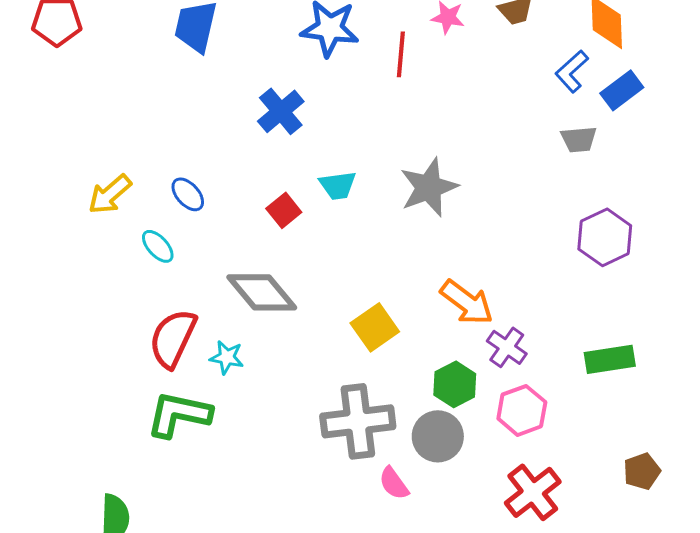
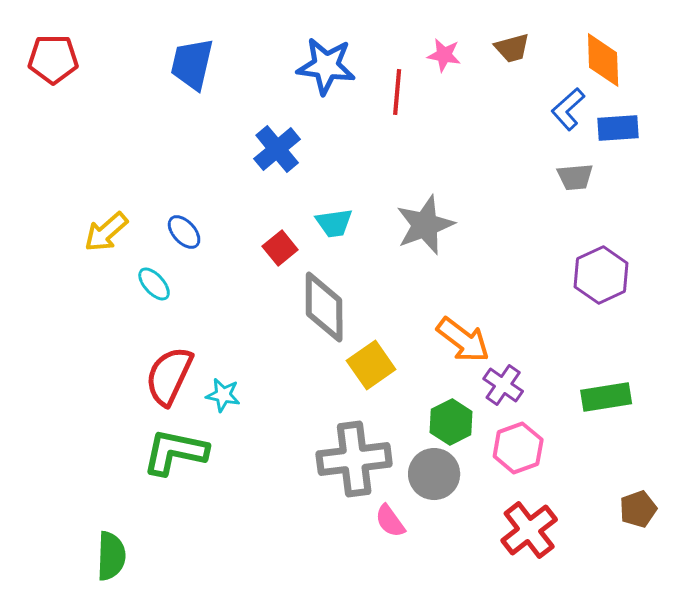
blue rectangle: (622, 90) -> (618, 128), turned 33
gray diamond: (262, 292) -> (324, 307), moved, turned 40

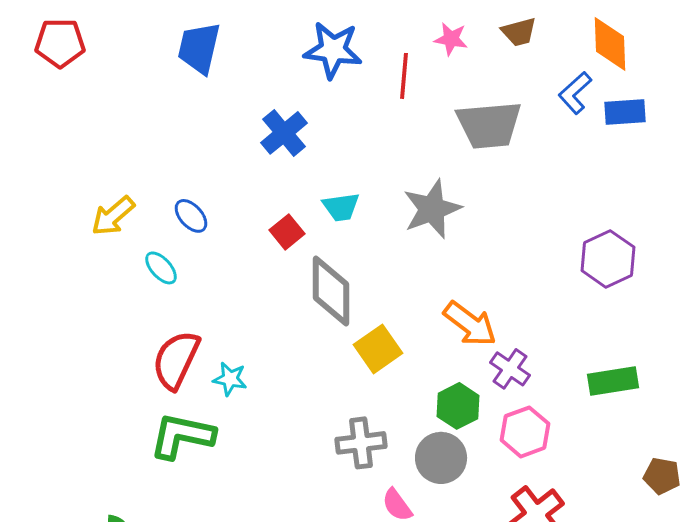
gray trapezoid: (575, 177) -> (489, 125), moved, size x1.8
gray cross: (354, 459) -> (361, 443), size x0.7
brown pentagon: (638, 509) -> (662, 476), moved, turned 30

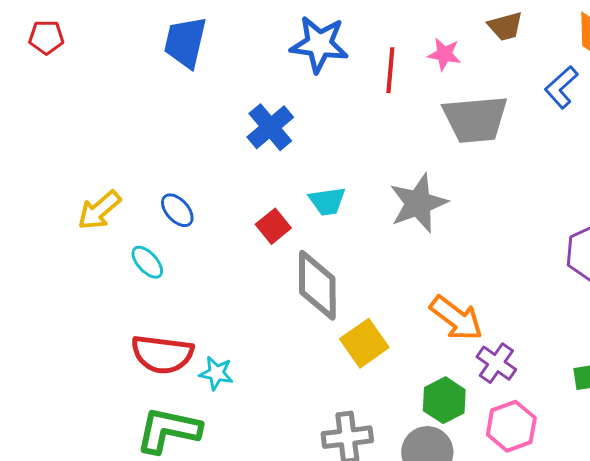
pink star: (451, 39) -> (444, 54), moved
red pentagon: (60, 43) -> (46, 37), size x0.7
red semicircle: (176, 360) -> (162, 354), turned -108

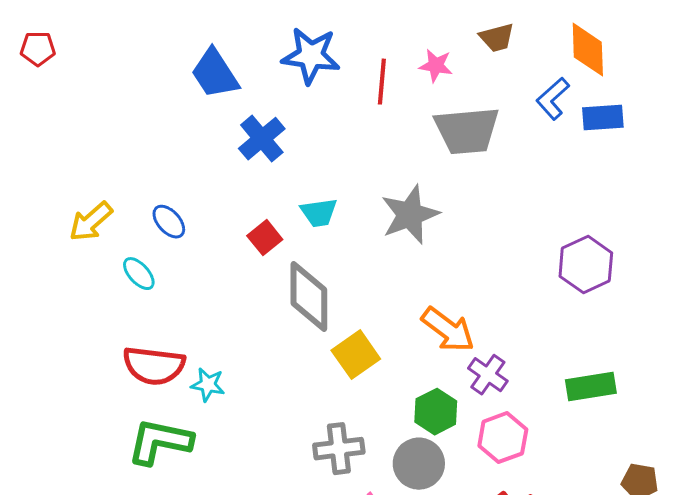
blue trapezoid: (185, 42) -> (215, 74), moved, turned -46

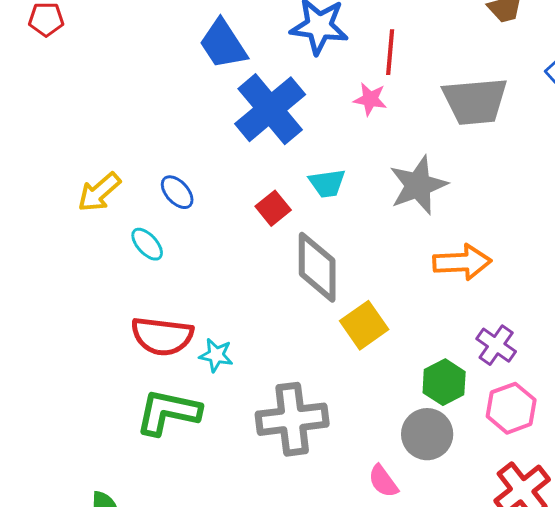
pink star: (436, 66) -> (370, 99), moved
blue cross: (262, 139) -> (270, 109), size x1.5
orange arrow: (448, 330) -> (462, 262), moved, turned -40
gray cross: (339, 449) -> (292, 419), moved, size x1.4

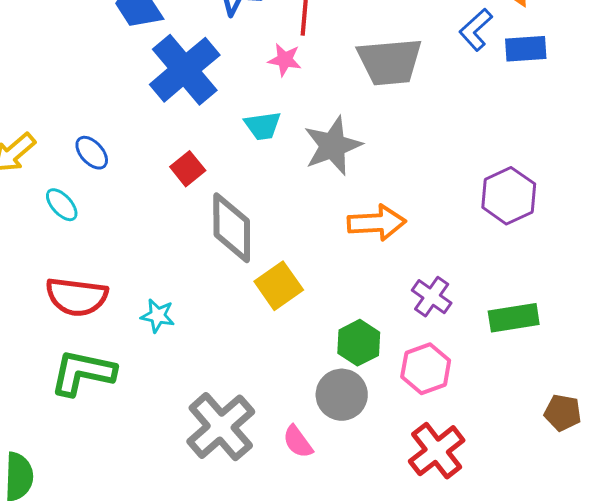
cyan trapezoid: (327, 183) -> (263, 126), moved
purple cross: (496, 345) -> (432, 297), moved
cyan star: (216, 355) -> (158, 316), moved
gray cross: (292, 419) -> (221, 427), moved, turned -34

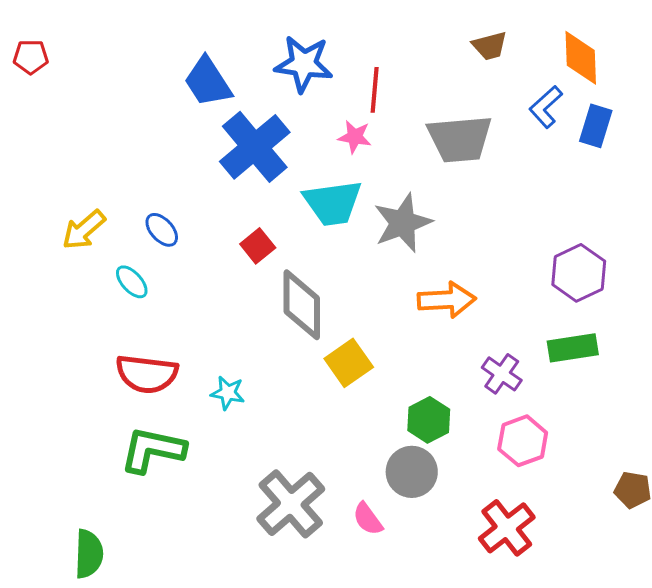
blue rectangle: (526, 49) -> (596, 126), turned -69
cyan trapezoid: (263, 126) -> (333, 203), size x1.6
green rectangle: (514, 318) -> (573, 348), moved
pink hexagon: (426, 369) -> (523, 441), moved

